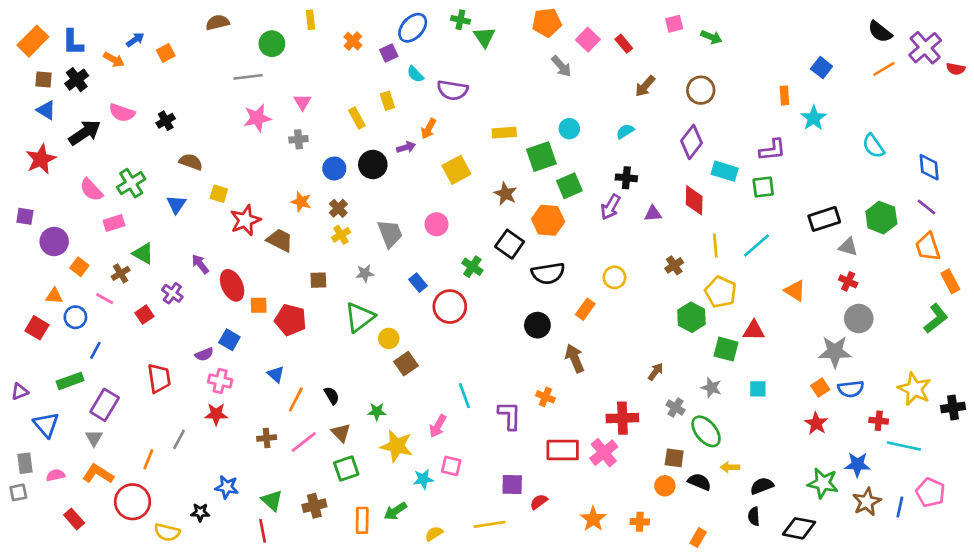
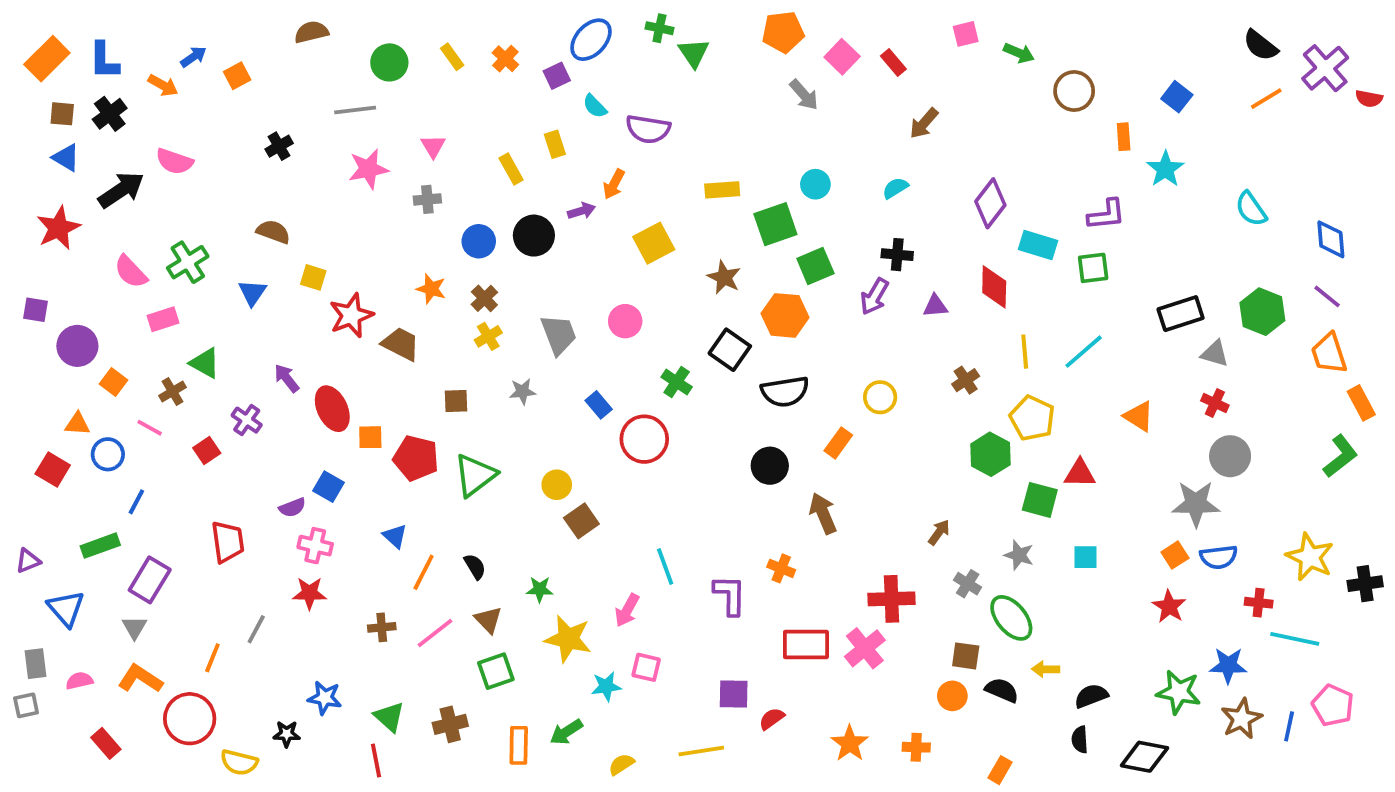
yellow rectangle: (310, 20) -> (452, 57), moved, turned -30
brown circle: (701, 90) -> (1074, 91), moved
black cross: (166, 121) -> (279, 146), moved
green triangle: (360, 317) -> (475, 475), moved

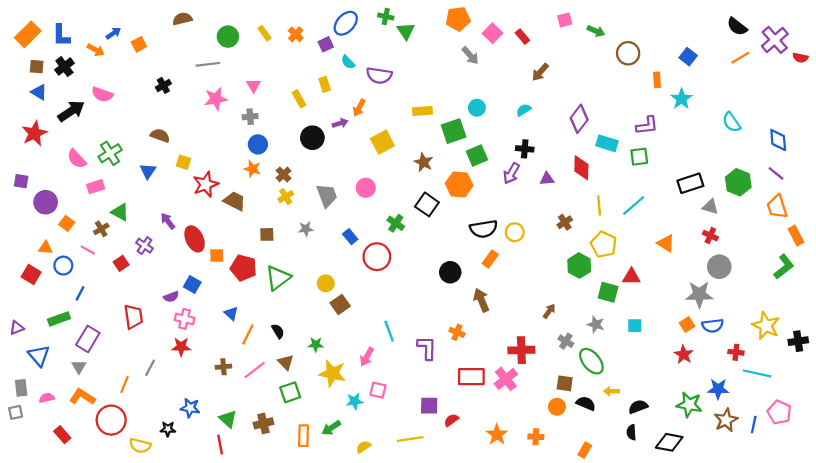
blue circle: (479, 241) -> (258, 144), moved
black semicircle: (785, 392) -> (484, 229), moved

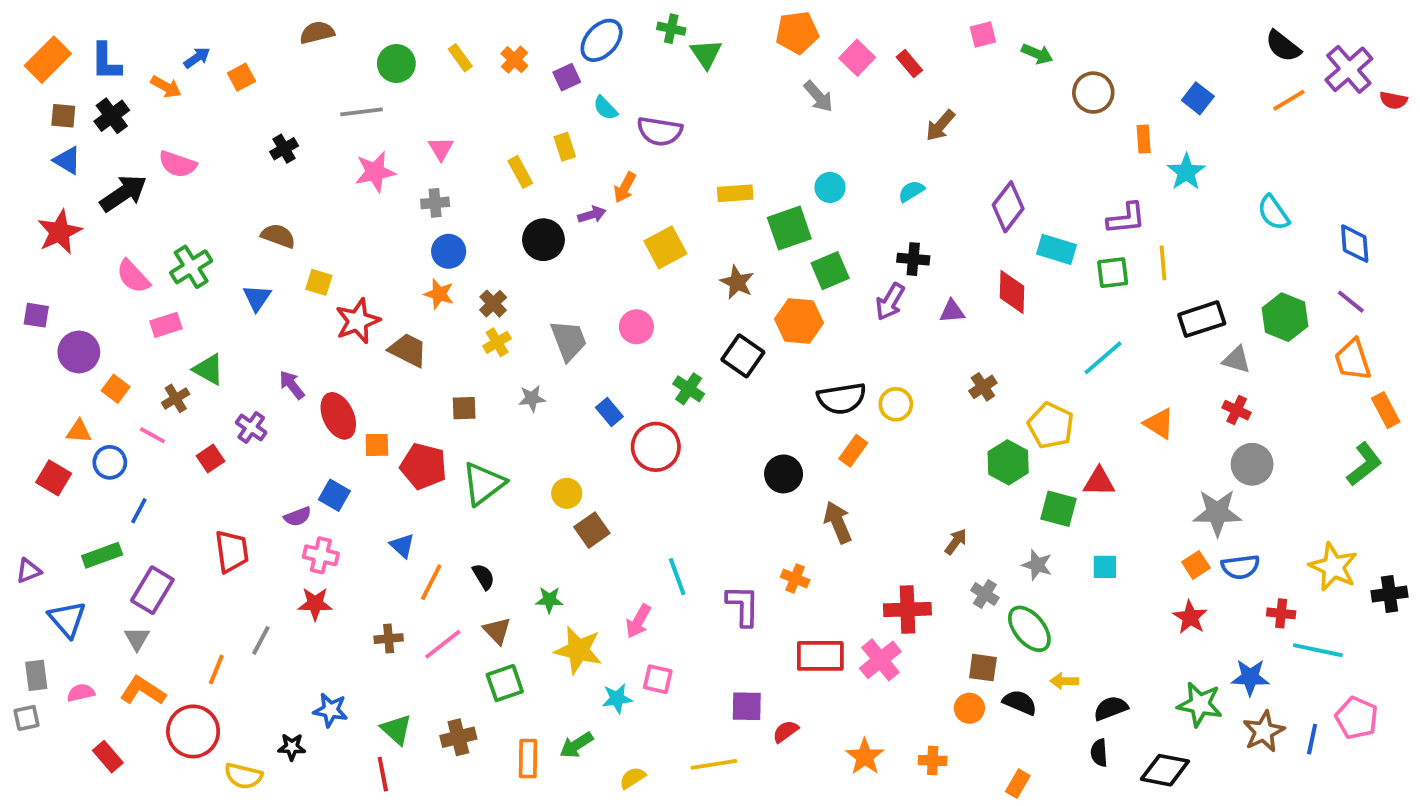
yellow line: (599, 206) -> (1163, 263), moved

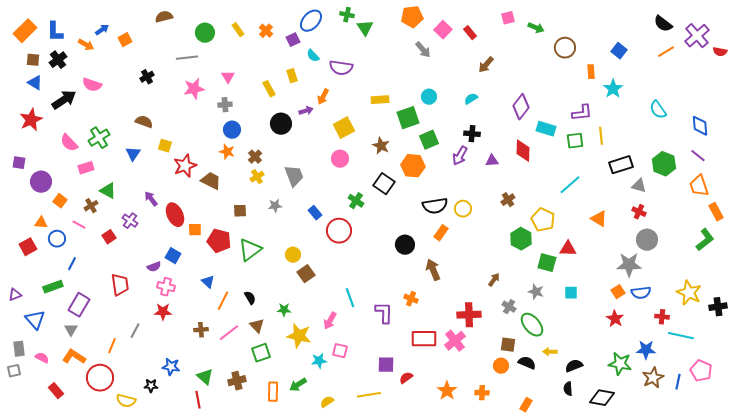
pink circle: (636, 327) -> (340, 159), moved
red square: (54, 478) -> (28, 247), turned 30
pink semicircle: (81, 693) -> (42, 358), turned 40

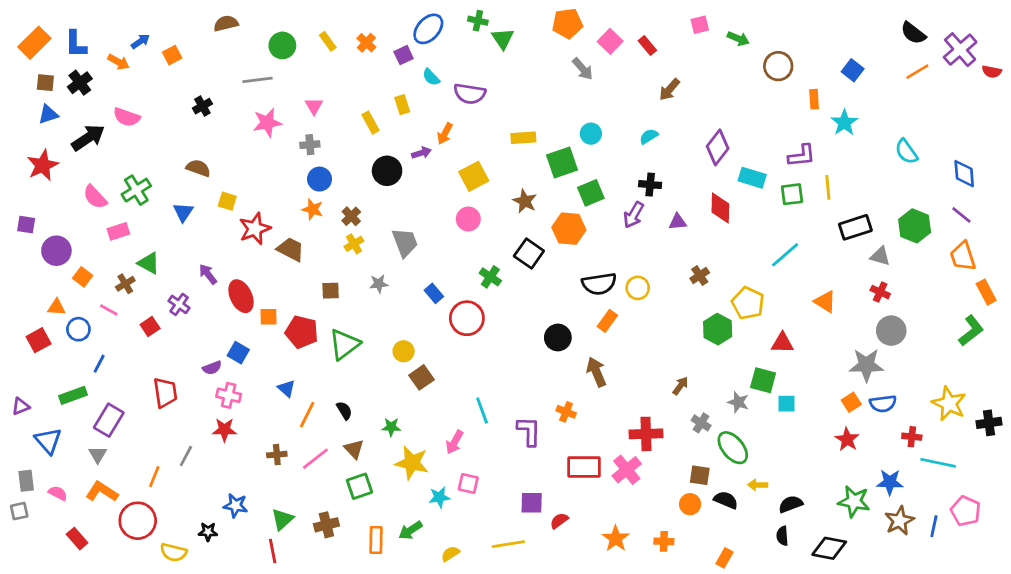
blue triangle: (35, 83) -> (48, 114), turned -49
green square: (547, 263) -> (763, 380), moved
green triangle: (205, 377) -> (282, 519), turned 36

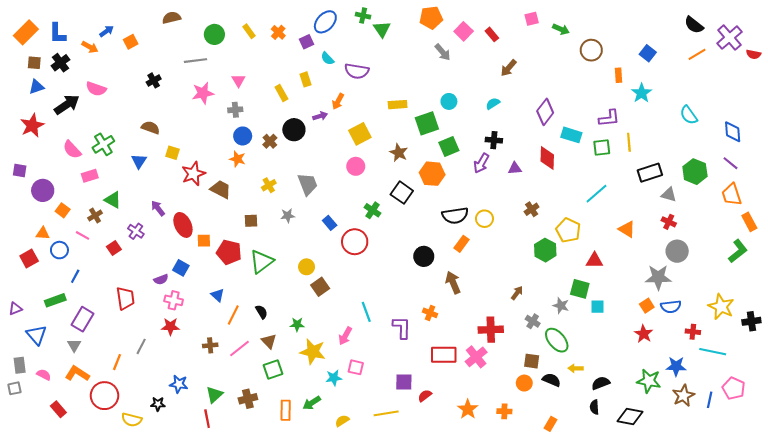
brown cross: (351, 216) -> (270, 141), moved

